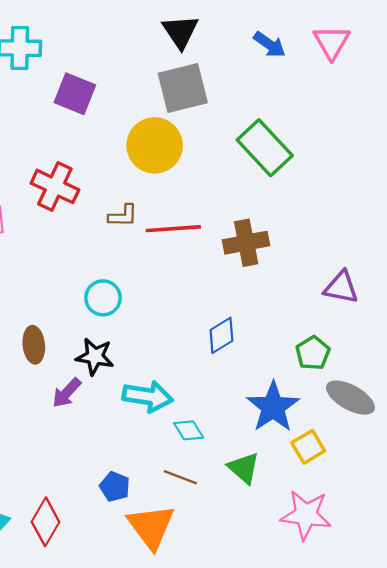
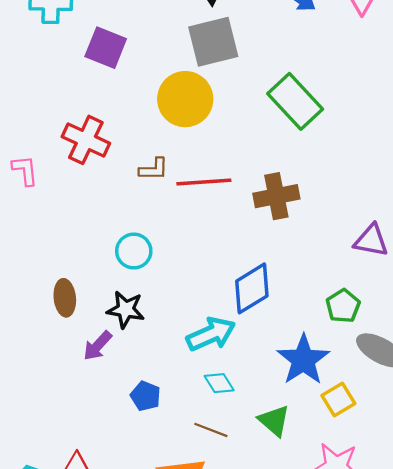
blue diamond: (221, 335) -> (252, 288), size x1.4
cyan arrow: (148, 396) -> (211, 334), moved, turned -33
blue pentagon: (115, 487) -> (145, 396), moved

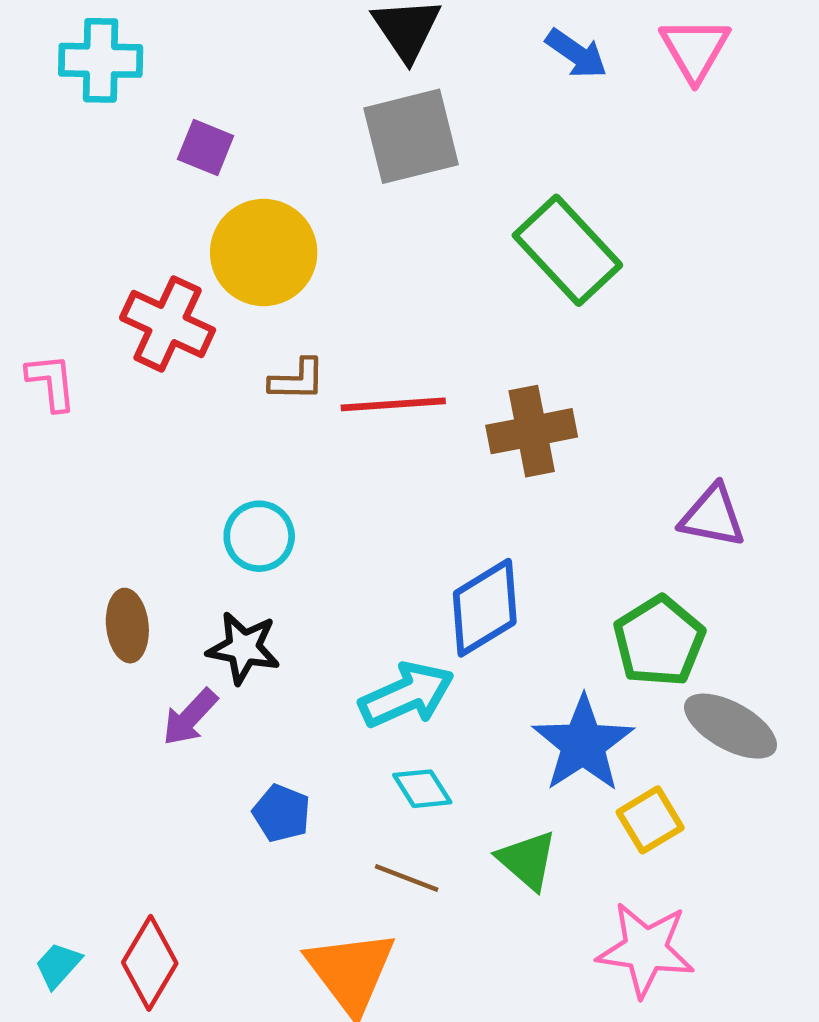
purple square: (106, 48) -> (206, 147), size x0.7
yellow circle: (185, 99) -> (264, 252), moved
green pentagon: (343, 306) -> (659, 641), size x1.4

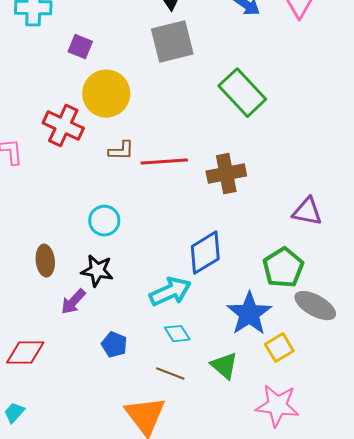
red diamond: (150, 963) -> (25, 353), moved, turned 60

